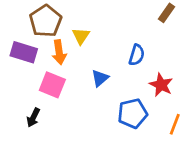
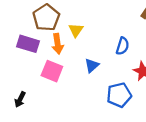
black arrow: (33, 118) -> (20, 100), moved

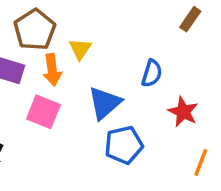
blue triangle: (92, 65) -> (105, 103), size x1.5
blue pentagon: (119, 95) -> (124, 145), moved

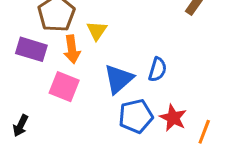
blue semicircle: (152, 73) -> (158, 70), moved
red star: (183, 112) -> (173, 118), moved

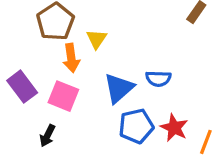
purple rectangle: (31, 49) -> (22, 87), moved, turned 36
blue semicircle: (158, 70) -> (158, 79), turned 75
black arrow: (21, 126) -> (47, 136), moved

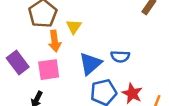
pink square: (63, 96) -> (49, 70), turned -30

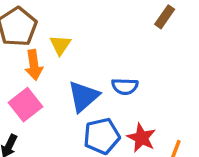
pink square: (49, 70) -> (26, 105), turned -30

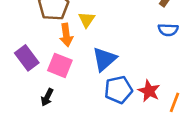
blue semicircle: (125, 86) -> (168, 30), moved
pink square: (26, 105) -> (60, 65), turned -30

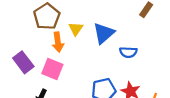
blue semicircle: (168, 30) -> (128, 52), moved
blue triangle: (104, 59) -> (104, 33), moved

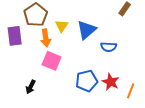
purple rectangle: (23, 62) -> (15, 36), moved, turned 30
pink square: (52, 69) -> (52, 61), moved

